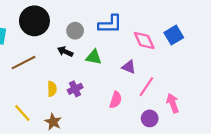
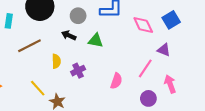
purple triangle: (129, 67) -> (164, 50), moved
yellow semicircle: (52, 89) -> (56, 61), moved
yellow line: (22, 113) -> (38, 88), moved

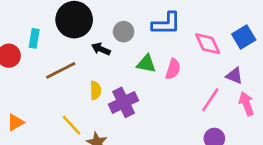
black arrow: (69, 35) -> (101, 49), moved
purple cross: (78, 71) -> (124, 102), size x1.5
pink semicircle: (116, 81) -> (173, 69), moved
pink arrow: (170, 84) -> (246, 104), moved

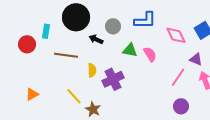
pink semicircle: (173, 69) -> (150, 54), turned -49
brown line: (61, 70) -> (66, 55), turned 35

